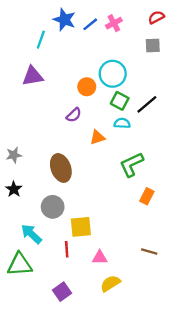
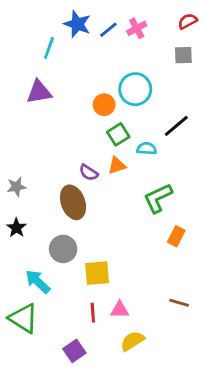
green square: (120, 101) -> (118, 134), moved, turned 30
purple semicircle: (74, 115) -> (89, 173), moved, turned 77
red line: (67, 249) -> (93, 313), moved
green triangle: (20, 265) -> (23, 318), turned 36

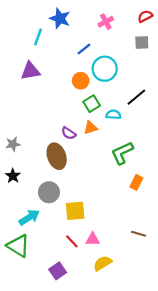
blue line: (108, 30) -> (84, 49), moved
cyan arrow: (38, 282) -> (29, 217), turned 105
red line: (93, 313) -> (72, 241), turned -40

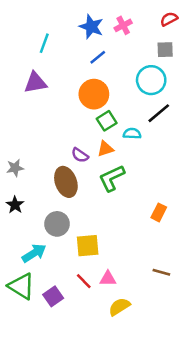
blue star: (60, 18) -> (91, 27), moved
cyan circle: (105, 69) -> (151, 80), moved
orange circle: (81, 81) -> (94, 94), size x1.5
green L-shape: (122, 153) -> (112, 178), moved
purple square: (58, 271) -> (53, 296), moved

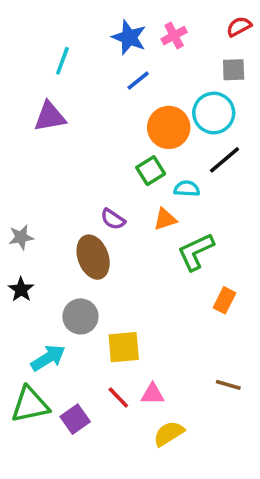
orange circle: (94, 94) -> (169, 127), moved
orange triangle: (105, 149) -> (165, 219), moved
green L-shape: (112, 178) -> (196, 252), moved
green triangle: (21, 286) -> (30, 405), turned -44

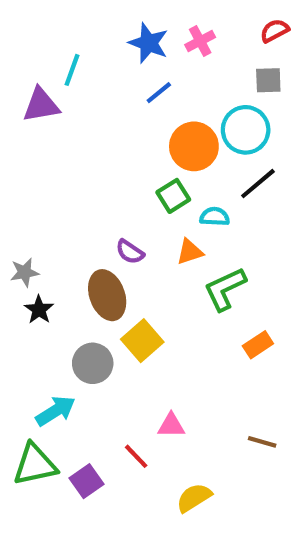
purple triangle: (50, 117) -> (41, 105), moved
black star: (21, 289) -> (39, 310), moved
orange rectangle: (225, 300) -> (258, 345), turned 30
yellow square: (124, 347) -> (142, 341), moved, turned -36
pink triangle: (153, 394) -> (171, 425), moved

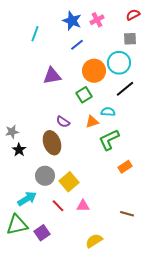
purple triangle: (41, 105) -> (52, 76), moved
cyan semicircle: (215, 217) -> (108, 112), moved
yellow square: (142, 341) -> (69, 182), moved
red line: (136, 456) -> (58, 206), moved

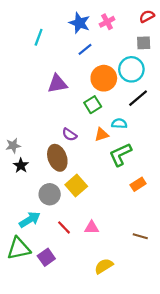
yellow square: (69, 182) -> (76, 185), moved

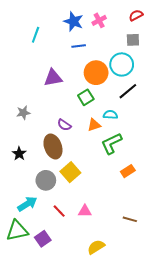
blue line: (85, 49) -> (79, 46), turned 32
gray star: (13, 146) -> (23, 113), moved

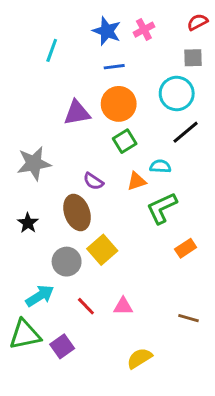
orange circle: (96, 73) -> (119, 104), moved
gray star: (23, 113) -> (34, 163), size x1.6

